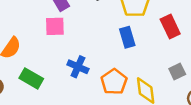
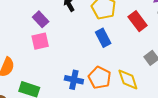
blue cross: (78, 67) -> (74, 80), moved

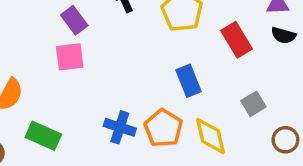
blue rectangle: (103, 38) -> (189, 81), moved

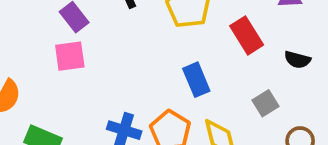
black semicircle: (283, 35) -> (297, 60), moved

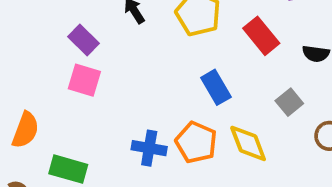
pink square: (70, 56) -> (84, 80), turned 32

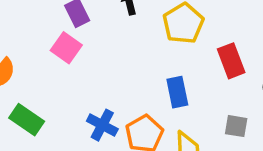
gray square: (289, 102) -> (236, 126), turned 30

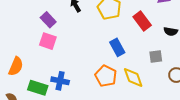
blue cross: (102, 125) -> (60, 81), moved

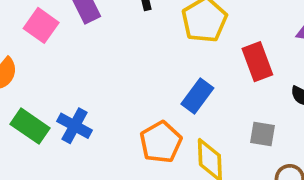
pink square: (48, 41) -> (41, 25), moved
blue rectangle: (117, 47) -> (197, 96), turned 48

